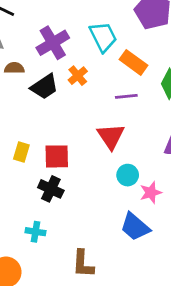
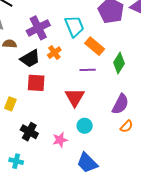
red square: (57, 156) -> (36, 83), moved
pink star: (151, 193) -> (60, 140), moved

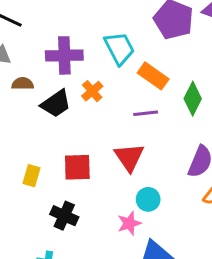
purple cross: (38, 28) -> (64, 55), turned 30
red square: (36, 83) -> (77, 167), moved
pink star: (60, 140) -> (129, 223), moved

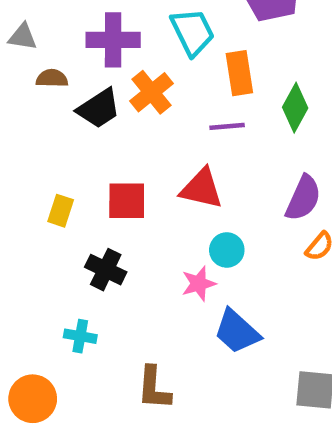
orange rectangle: (153, 76) -> (239, 73), turned 44
orange cross: (92, 91) -> (151, 92), size x1.4
red triangle: (129, 157) -> (202, 189), turned -44

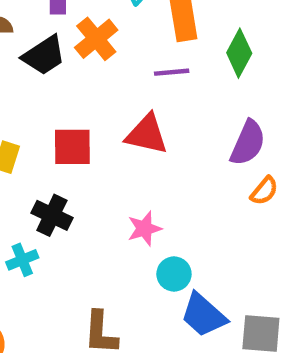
cyan circle: (227, 250) -> (174, 274), moved
blue trapezoid: (237, 332) -> (203, 315), moved
cyan cross: (80, 336) -> (22, 260), moved, turned -32

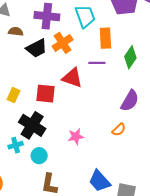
red triangle: (147, 134) -> (72, 78), moved
orange semicircle: (264, 191) -> (119, 130), moved
black cross: (52, 215) -> (32, 125), size x1.4
cyan circle: (174, 274) -> (39, 156), moved

